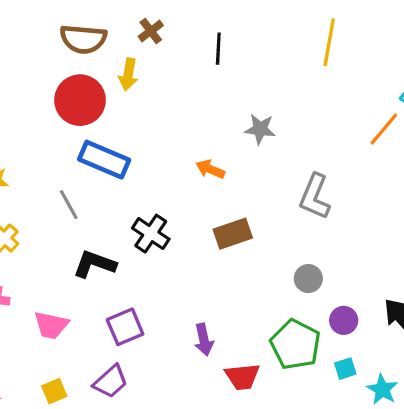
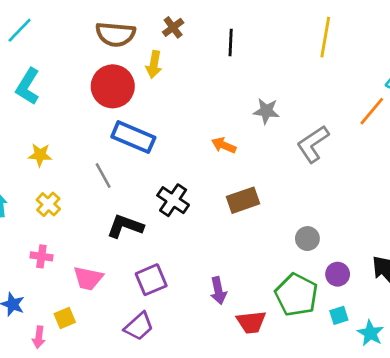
gray L-shape: (315, 197) -> (313, 144), moved, turned 33
yellow square: (54, 391) -> (65, 318), moved

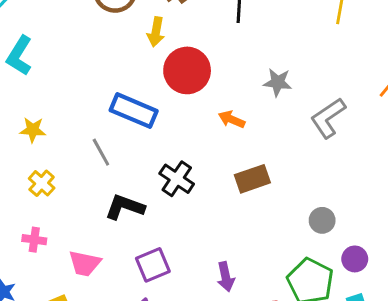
red circle: (113, 86) -> (187, 70), moved

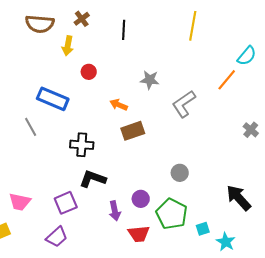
red circle: (187, 70) -> (89, 72), size x0.5
black cross: (177, 179) -> (82, 145), turned -30
brown rectangle: (252, 179) -> (133, 131), moved
black L-shape: (125, 207) -> (93, 179), moved
purple circle: (355, 259) -> (141, 199), moved

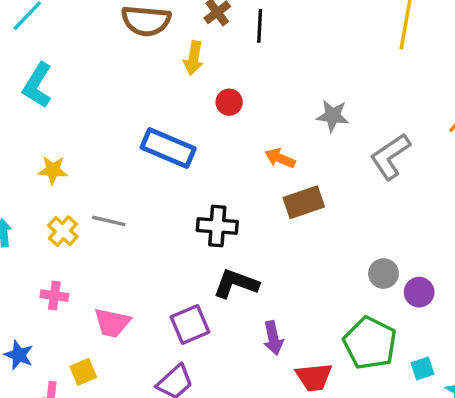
black line: (124, 30) -> (260, 26), moved
gray line: (31, 127) -> (109, 221), moved, turned -48
purple circle: (141, 199) -> (419, 292), moved

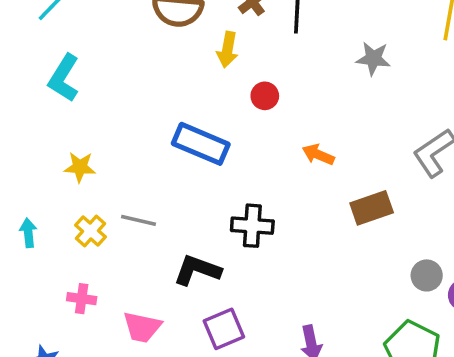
gray star: (333, 116) -> (373, 58), moved
brown rectangle: (304, 202) -> (372, 208), moved
black L-shape: (236, 284) -> (197, 270), moved

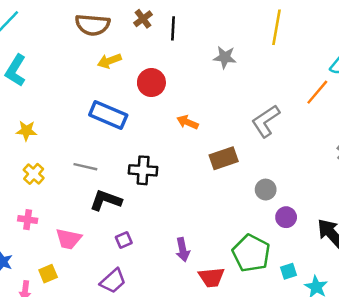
yellow arrow: (227, 50) -> (109, 61), moved, turned 60
red circle: (265, 96) -> (151, 83), size x1.5
gray line: (139, 220) -> (85, 167), moved
gray circle: (427, 275) -> (266, 190), moved
purple square: (224, 329) -> (124, 240), size x0.6

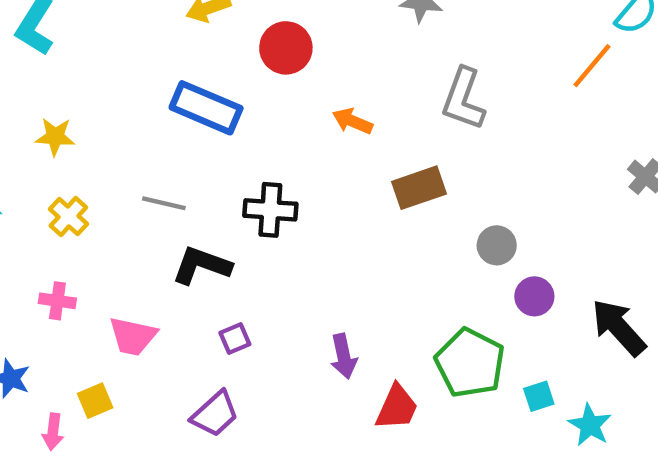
gray L-shape: (266, 121) -> (463, 99), moved, turned -36
red trapezoid: (212, 277) -> (397, 407), turned -60

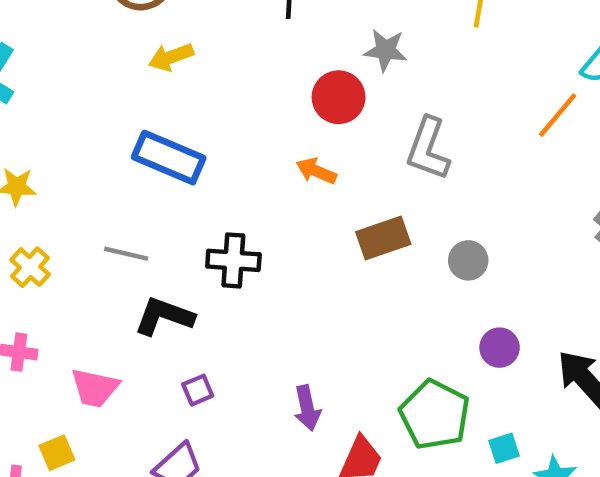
red circle: (286, 48) -> (339, 97), moved
gray circle: (497, 245) -> (468, 260), moved

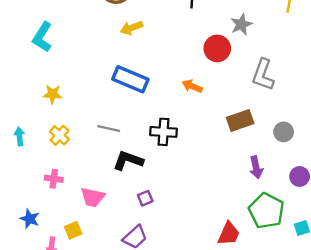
gray star: (385, 50) -> (241, 24), turned -30
orange arrow: (316, 171) -> (192, 86), moved
purple arrow: (307, 408) -> (256, 167), moved

